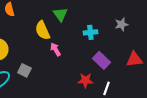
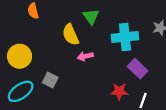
cyan cross: (90, 32) -> (125, 37), size x1.6
pink arrow: (55, 49) -> (85, 56), turned -72

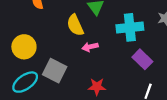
gray square: (50, 80) -> (55, 71), size x1.5
red star: (119, 91) -> (97, 87), moved

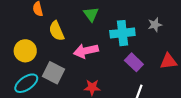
yellow semicircle: (75, 25) -> (57, 31), moved
pink arrow: (90, 47) -> (86, 51), size x1.6

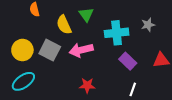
yellow semicircle: (57, 31) -> (64, 25), moved
gray square: (53, 73) -> (50, 50), moved

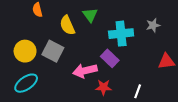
pink arrow: (81, 50) -> (85, 71), moved
purple rectangle: (128, 61) -> (110, 58), moved
red star: (87, 85) -> (104, 87), moved

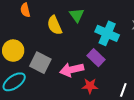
cyan cross: (121, 34) -> (107, 33), turned 30
gray square: (53, 51) -> (40, 63), moved

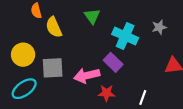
yellow semicircle: (55, 25) -> (54, 27), moved
gray square: (40, 63) -> (53, 68), turned -30

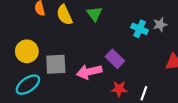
yellow semicircle: (54, 27) -> (64, 15), moved
cyan cross: (125, 36) -> (140, 29), moved, size x0.7
red star: (106, 93) -> (119, 89), moved

